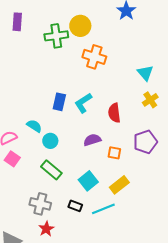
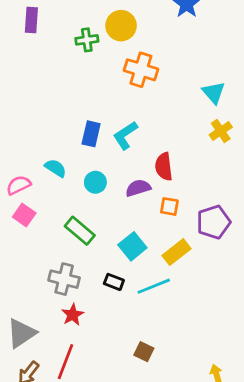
green cross: (56, 36) -> (87, 40), size x0.7
red semicircle: (114, 113) -> (164, 167), moved
cyan circle: (50, 141) -> (95, 182), moved
purple pentagon: (145, 142) -> (214, 222), moved

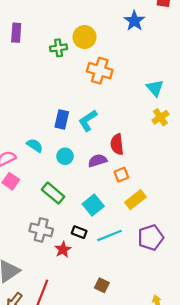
orange square: (169, 206) -> (121, 175), turned -32
purple pentagon: (214, 222) -> (151, 238), moved
yellow rectangle: (177, 252) -> (135, 200), moved
red star: (73, 315) -> (63, 249), moved

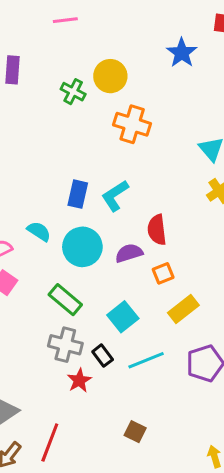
green cross: (59, 48) -> (73, 92), turned 35
cyan circle: (65, 156) -> (82, 247), size x1.6
gray cross: (41, 230) -> (65, 345), moved
black rectangle: (79, 232) -> (103, 356), turned 32

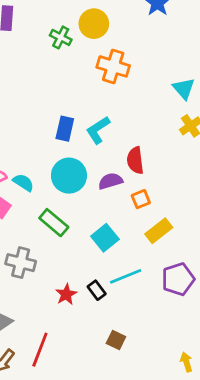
cyan semicircle: (39, 231) -> (23, 182), moved
gray cross: (65, 345) -> (21, 263), moved
black rectangle: (103, 356) -> (97, 290), moved

